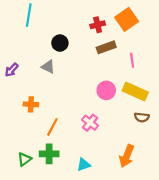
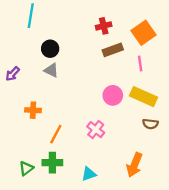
orange square: (127, 19) -> (144, 33), moved
black circle: (60, 43) -> (50, 49), moved

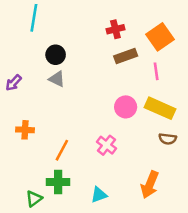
orange cross: (33, 110) -> (25, 130), moved
green triangle: (26, 168) -> (34, 199), moved

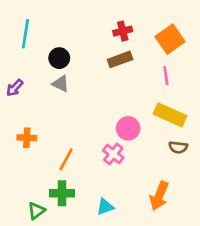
cyan line: (34, 18) -> (25, 34), moved
brown rectangle: (126, 56) -> (120, 59), moved
pink circle: (126, 107) -> (128, 128), moved

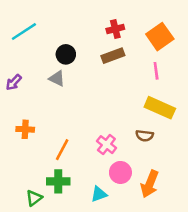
cyan line: (25, 34) -> (24, 31), turned 48
black circle: (59, 58) -> (66, 54), moved
pink circle: (128, 128) -> (120, 172), moved
brown semicircle: (178, 147) -> (145, 136), moved

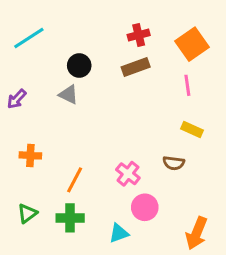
yellow rectangle: (160, 108) -> (192, 130), size x0.6
orange arrow: (150, 184) -> (197, 233), moved
green triangle: (34, 198) -> (27, 213), moved

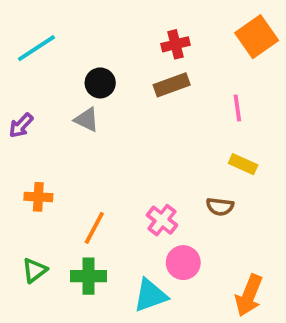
orange square: (192, 44) -> (257, 37), moved
cyan triangle: (119, 233) -> (150, 295), size x1.4

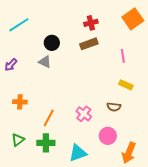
pink circle: (183, 263) -> (108, 136), moved

